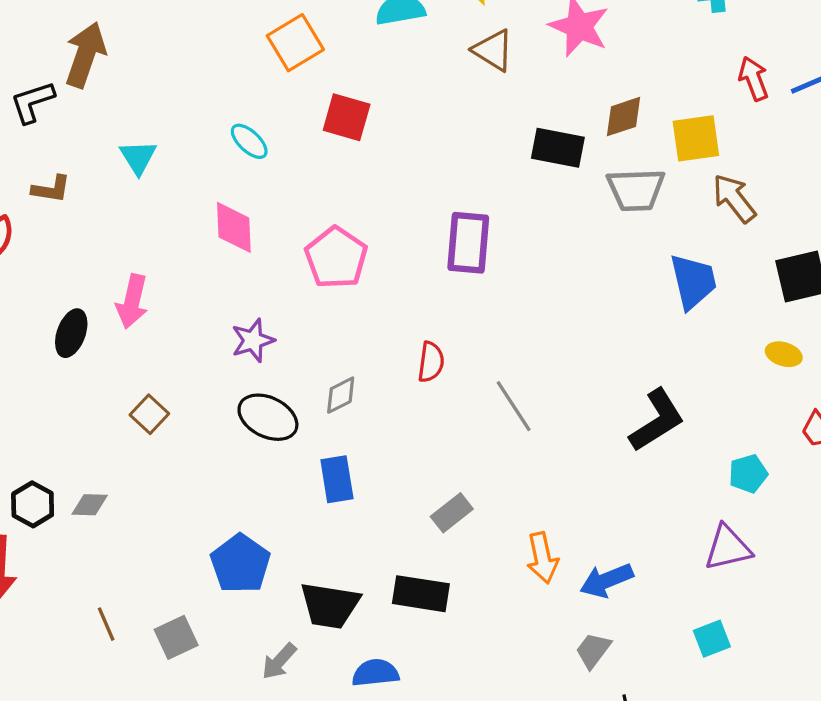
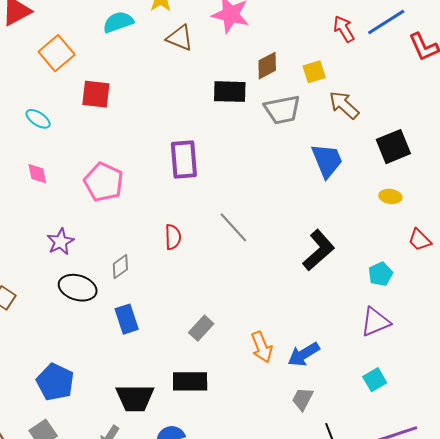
yellow square: (696, 138) -> (314, 72), size x0.7
pink diamond: (234, 227) -> (37, 174), size x0.7
gray line: (514, 406) -> (233, 227), moved
blue pentagon: (240, 564) -> (55, 382), moved

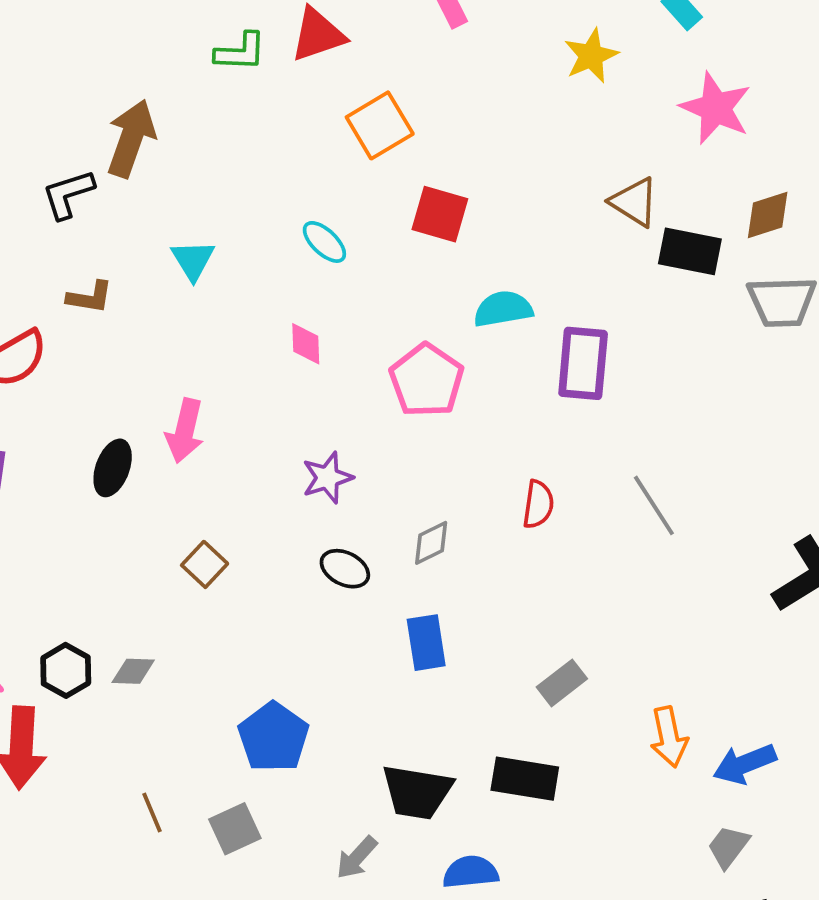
cyan semicircle: (118, 22) -> (503, 309), moved
brown triangle: (180, 38) -> (634, 202), moved
black ellipse: (78, 288) -> (345, 569), size x0.7

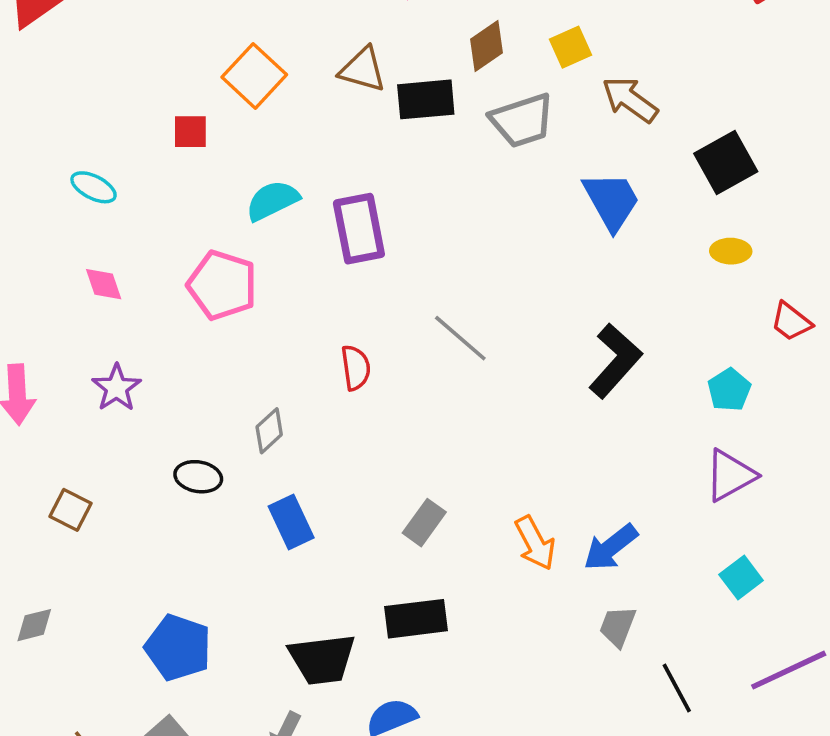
orange square: (380, 125) -> (254, 76), moved
red square: (440, 214) -> (190, 132), size x0.7
purple star: (327, 478) -> (117, 388), moved

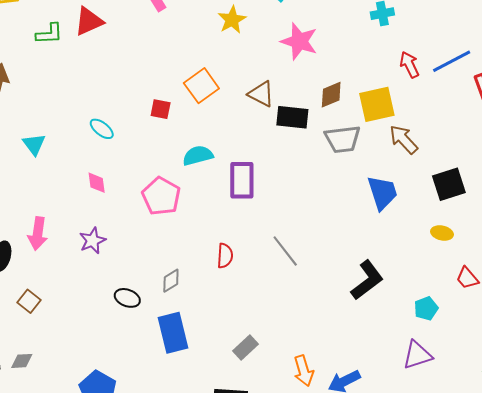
yellow square: (570, 47) -> (377, 104), size x1.6
brown square: (70, 510) -> (29, 301), moved
blue rectangle: (291, 522) -> (173, 333), size x1.4

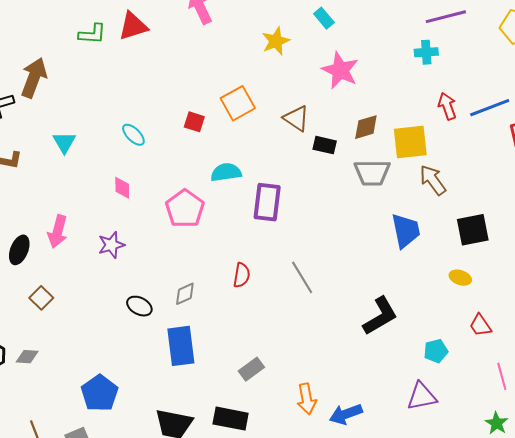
black rectangle: (292, 117) -> (325, 145), size x0.7

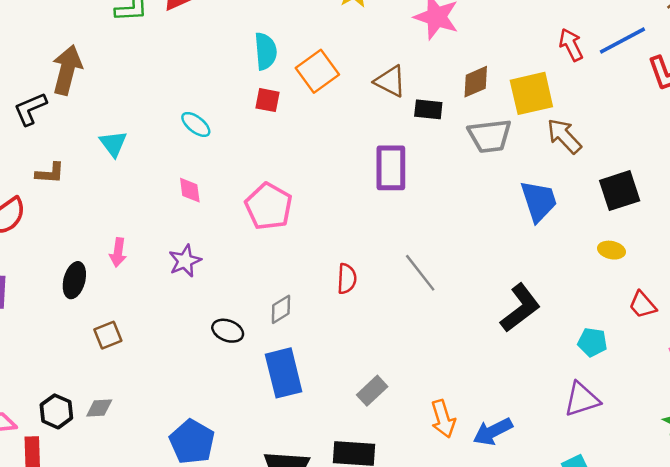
cyan semicircle: (226, 172) -> (266, 51), moved, turned 100
purple rectangle: (267, 202) -> (391, 168), moved
pink arrow: (58, 231) -> (118, 252), size x0.7
brown square: (41, 298) -> (108, 335), turned 30
cyan pentagon: (436, 351) -> (592, 342), turned 30

